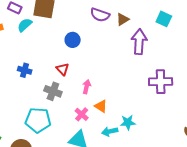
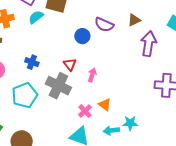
purple semicircle: (100, 15) -> (104, 25), moved
pink arrow: (87, 87) -> (92, 75), moved
gray cross: (53, 91) -> (58, 86), size x1.4
cyan pentagon: (38, 120) -> (25, 95), moved, turned -30

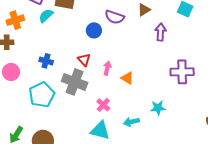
purple arrow: (149, 44) -> (161, 32), size x0.7
orange triangle: (105, 105) -> (127, 78), moved
cyan star: (130, 123) -> (158, 108), moved

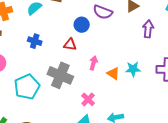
red triangle: (84, 60) -> (70, 45), moved, turned -40
blue cross: (46, 61) -> (35, 41), moved
cyan star: (158, 108) -> (133, 69), moved

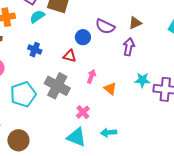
purple arrow: (148, 29) -> (129, 47), moved
cyan star: (133, 69) -> (142, 80), moved

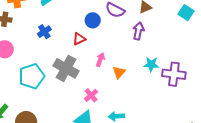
blue cross: (35, 50) -> (44, 32), turned 32
red triangle: (70, 56) -> (79, 39), turned -40
orange triangle: (110, 89) -> (119, 72), turned 32

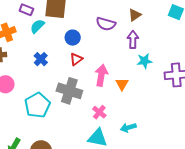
blue circle: (93, 20) -> (73, 38), moved
pink arrow: (100, 60) -> (101, 75), size x1.5
cyan star: (151, 64) -> (145, 61), moved

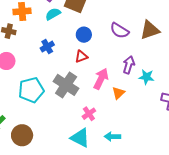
brown triangle: (135, 15) -> (150, 30), size x1.5
purple arrow: (133, 40) -> (129, 65), moved

